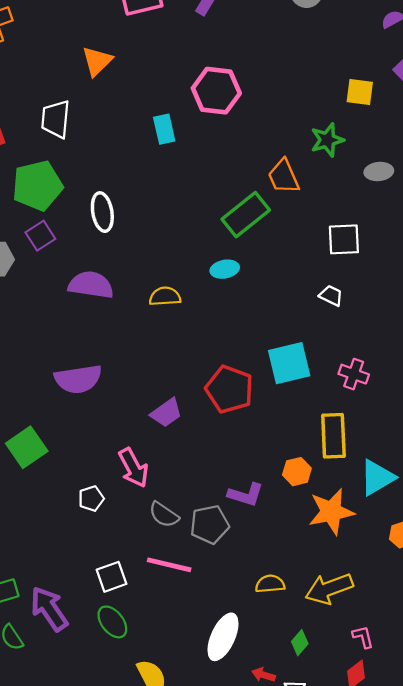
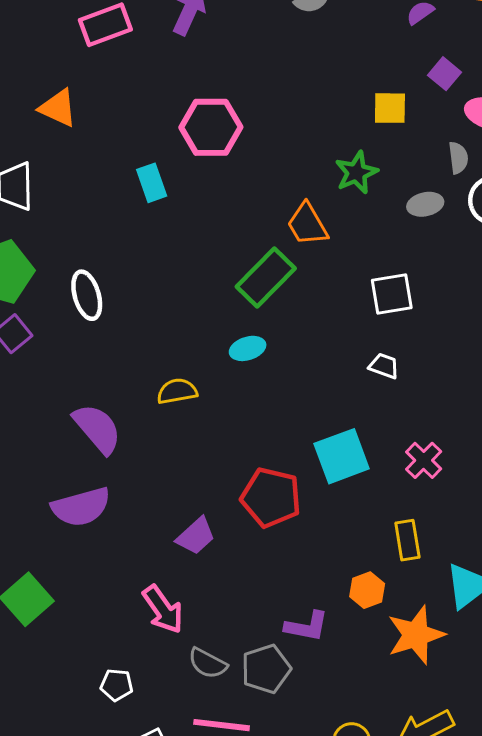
orange triangle: (97, 61) -> (58, 108), turned -44
purple semicircle: (91, 285) -> (97, 429), moved, turned 48
pink cross: (354, 374) -> (424, 460), turned 32
yellow rectangle: (333, 436) -> (407, 540), size x0.7
white pentagon: (91, 498) -> (117, 685), moved, turned 30

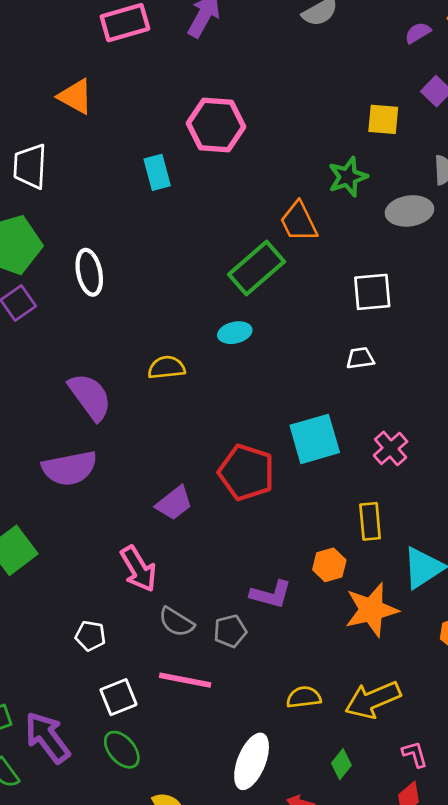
gray ellipse: (425, 204) -> (409, 211), size x1.4
white trapezoid: (384, 366) -> (360, 358), turned -32
gray pentagon: (266, 669) -> (230, 631), size x0.7

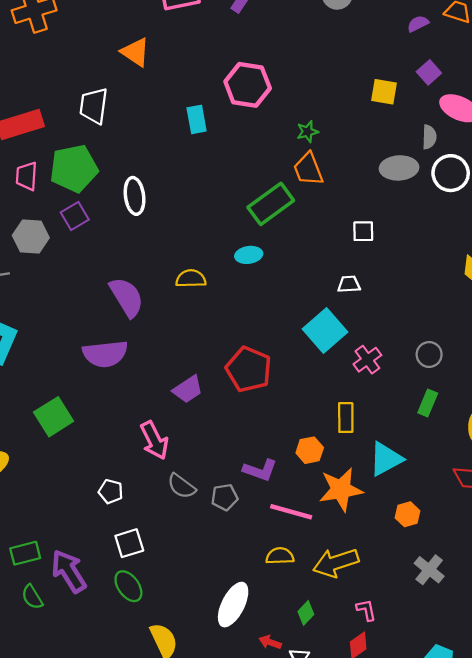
green star: (348, 177) -> (307, 132), moved, size x0.7
white square: (372, 292) -> (363, 231), size x0.7
cyan square: (315, 439) -> (325, 330), moved, turned -30
pink line: (185, 680) -> (291, 512), moved

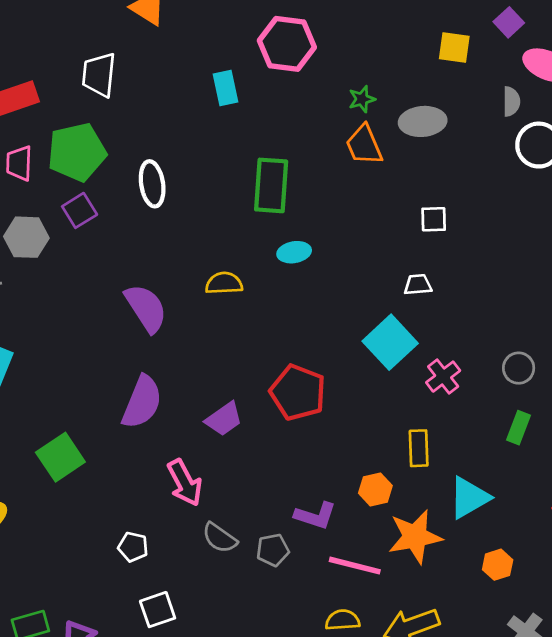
gray ellipse: (399, 168) -> (423, 121), moved
green rectangle: (271, 204) -> (271, 185), moved, turned -48
purple semicircle: (105, 354) -> (142, 402), moved, turned -60

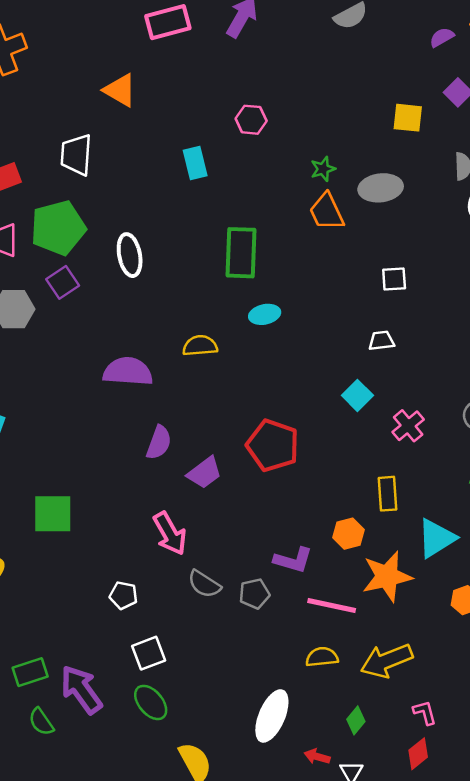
pink hexagon: (287, 44) -> (251, 120), size x0.6
purple semicircle: (146, 308) -> (128, 372), turned -51
cyan square: (390, 342) -> (357, 395), size x0.6
purple semicircle: (142, 402) -> (159, 443), moved, size x0.7
green square: (60, 457) -> (53, 514), turned 36

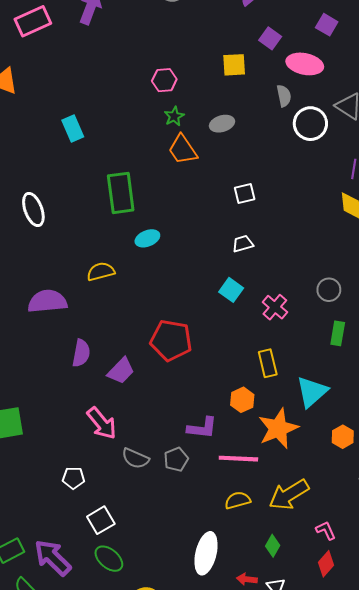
pink hexagon: (251, 120) -> (164, 80), moved
gray ellipse: (381, 188) -> (222, 124), size x0.7

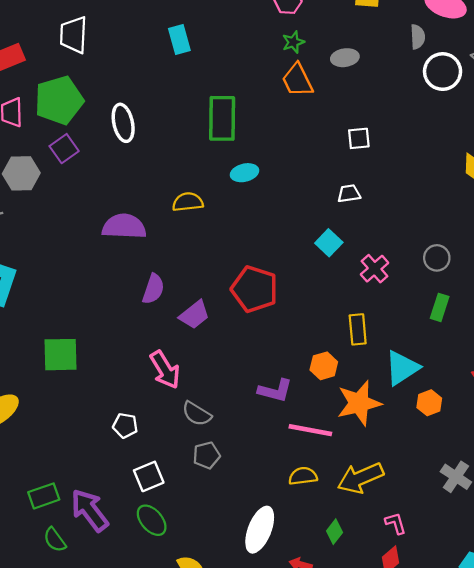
orange hexagon: (343, 437) -> (429, 403), moved
gray pentagon: (176, 459) -> (207, 455), moved

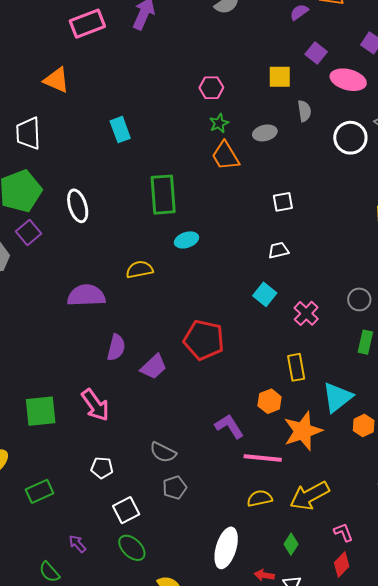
gray semicircle: (418, 37) -> (304, 111), moved
pink arrow: (165, 370) -> (95, 405), moved
purple L-shape: (275, 391) -> (229, 426), turned -132
green rectangle: (44, 496) -> (40, 491), moved
purple arrow: (90, 510) -> (77, 544), size x0.5

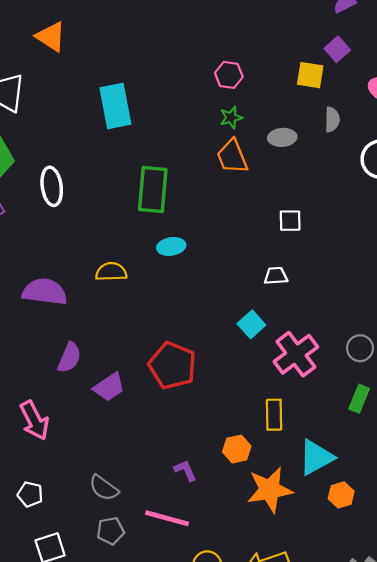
purple square: (316, 53) -> (337, 49), moved
cyan rectangle: (120, 130) -> (115, 106), size x1.5
pink cross: (306, 313) -> (296, 354), size x1.5
purple L-shape: (229, 426) -> (185, 470), size x0.7
pink line: (263, 458) -> (167, 518), moved

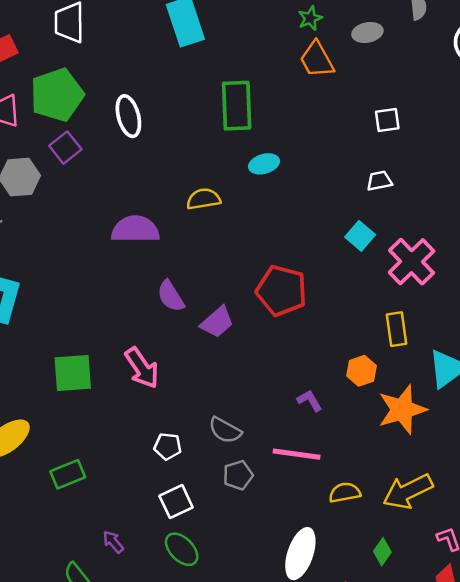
purple semicircle: (69, 358) -> (171, 296), turned 132
white pentagon: (30, 494) -> (168, 446), moved

